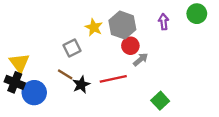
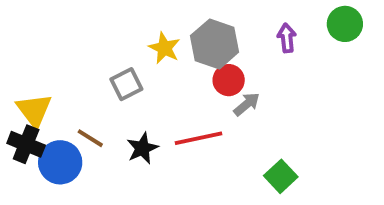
brown line: (65, 74) -> (90, 138), moved

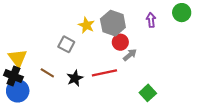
gray square: (126, 84) -> (66, 44), turned -35
blue circle: (60, 162) -> (18, 91), moved

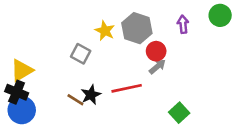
red circle: (120, 42) -> (156, 51), moved
yellow triangle: (18, 58) -> (22, 70), turned 36
brown line: (47, 73) -> (75, 100), moved

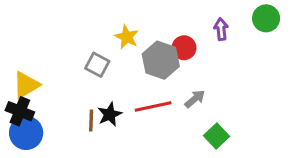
gray hexagon: (137, 28) -> (161, 60), moved
red circle: (156, 51) -> (184, 48), moved
gray arrow: (157, 67) -> (195, 99), moved
brown line: (75, 100) -> (91, 121), turned 60

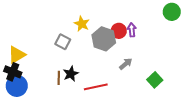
purple arrow: (221, 29) -> (132, 30), moved
red line: (153, 107) -> (96, 87), moved
green square: (217, 136) -> (155, 80), moved

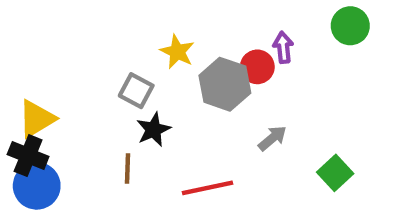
green circle: (172, 12) -> (350, 26), moved
purple arrow: (132, 30) -> (283, 47), moved
black star: (71, 74) -> (153, 130), moved

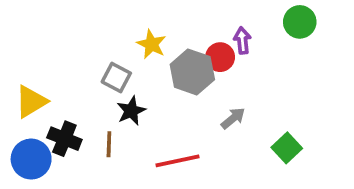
black cross: (28, 156) -> (64, 139), moved

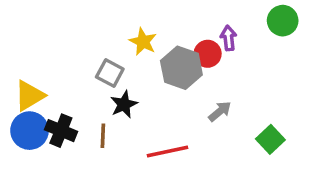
blue circle: (31, 159) -> (30, 131), moved

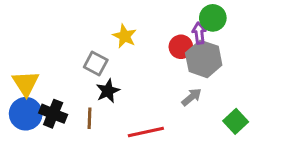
green circle: (283, 21) -> (213, 18), moved
gray hexagon: (181, 68) -> (204, 59), moved
yellow triangle: (30, 96) -> (26, 83), turned -32

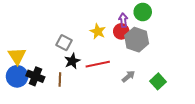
purple arrow: (199, 33) -> (123, 20), moved
yellow star: (125, 36) -> (98, 31), moved
gray arrow: (192, 97) -> (128, 76), moved
red line: (146, 132) -> (98, 64), moved

